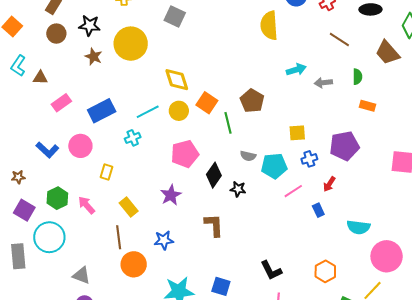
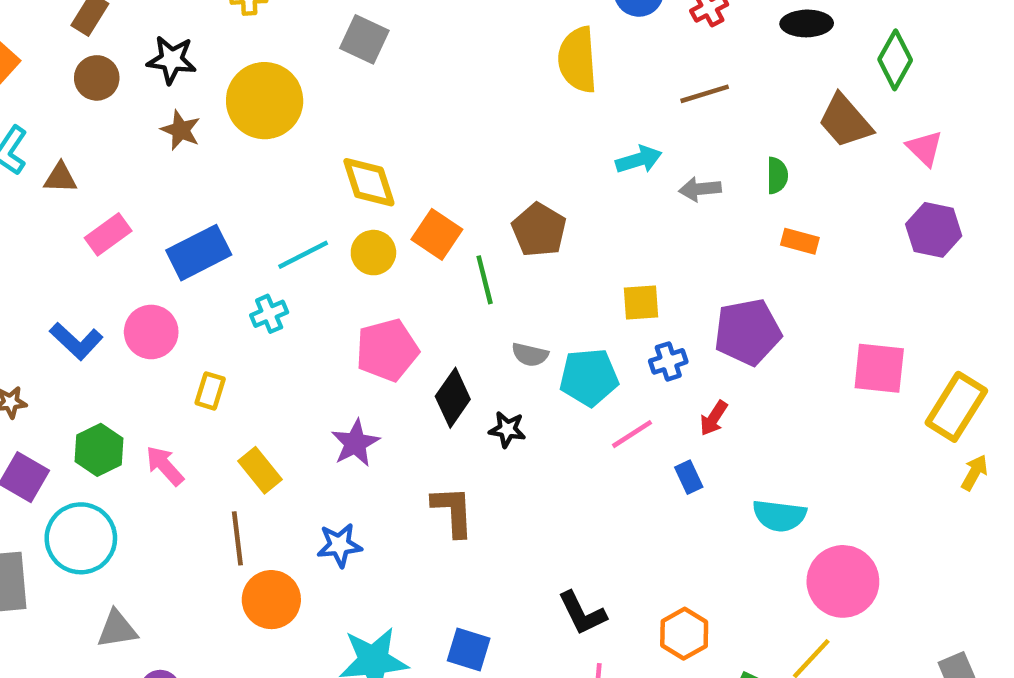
brown line: (339, 40) -> (705, 94), moved, turned -50
orange hexagon: (325, 271) -> (684, 634), moved
gray triangle: (81, 275) -> (117, 629), moved, turned -30

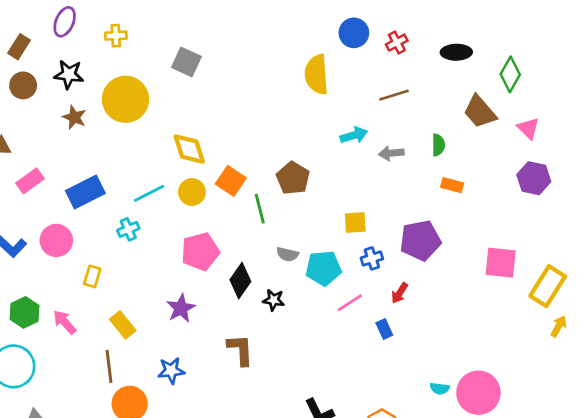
cyan semicircle: (779, 516) -> (440, 389), moved, size x0.6

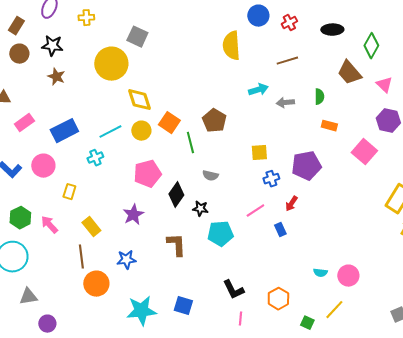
yellow circle: (126, 99) -> (111, 64), moved
pink square: (501, 263) -> (364, 152), moved, turned 35
cyan pentagon: (323, 268) -> (220, 234), moved
pink circle: (478, 393) -> (348, 276), size x0.7

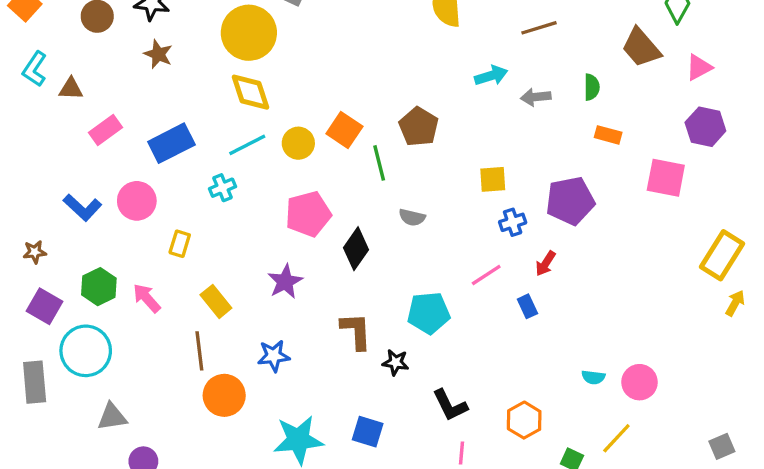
pink triangle: (384, 85) -> (699, 67), turned 48
yellow diamond: (139, 100) -> (251, 92), moved
pink square: (364, 152) -> (666, 178), turned -30
black star: (200, 209) -> (396, 362), moved

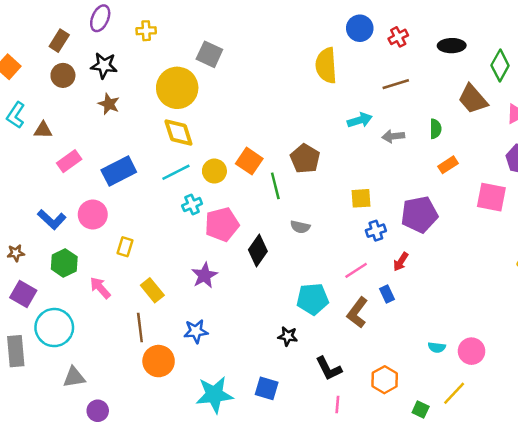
orange rectangle: (608, 135) -> (448, 165), turned -48
cyan cross: (223, 188) -> (192, 205), moved
green hexagon: (99, 287) -> (64, 263), moved
brown L-shape: (356, 331) -> (357, 313), moved, turned -140

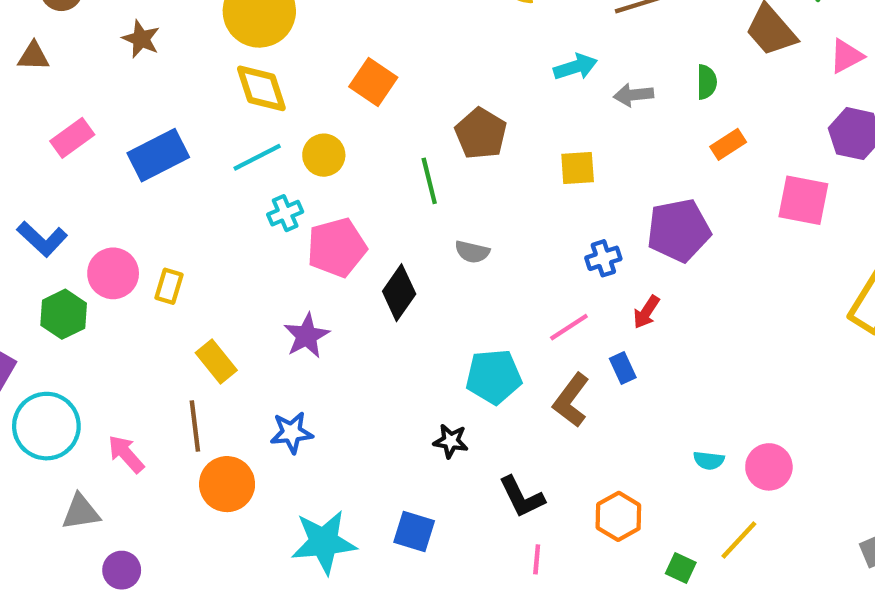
brown triangle: (43, 130) -> (34, 56), moved
orange square: (249, 161) -> (373, 82), moved
yellow square: (361, 198) -> (578, 168), moved
pink circle: (93, 215) -> (113, 273), moved
pink arrow: (100, 288) -> (126, 454), moved

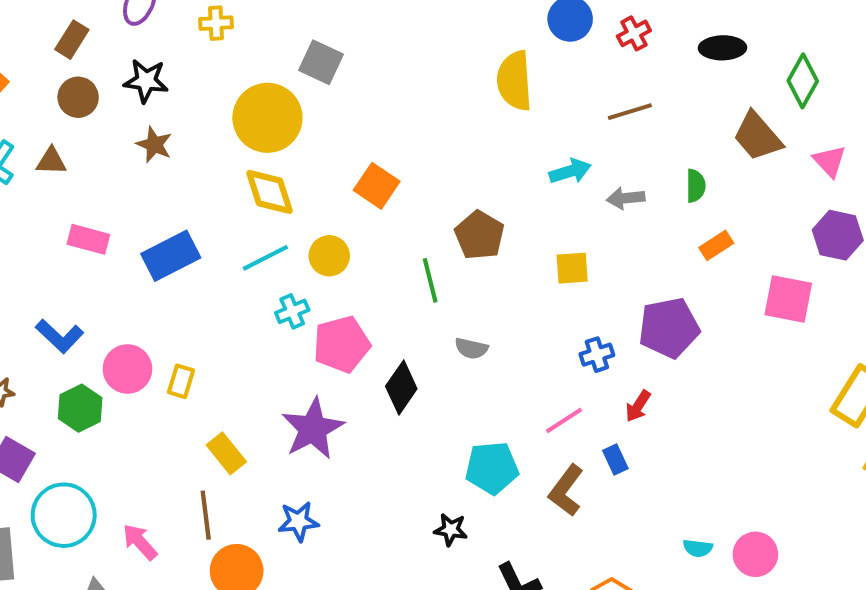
pink triangle: (846, 56) -> (830, 161), turned -45
pink rectangle: (72, 138) -> (88, 239), turned 51
purple star: (307, 336) -> (313, 429), size x1.4

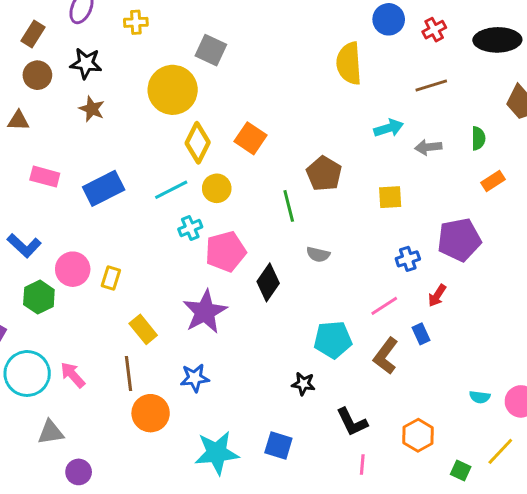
black ellipse: (722, 48) -> (497, 40), size x1.4
yellow diamond: (270, 192) -> (198, 143), moved, turned 45
pink arrow: (140, 542) -> (73, 375), moved

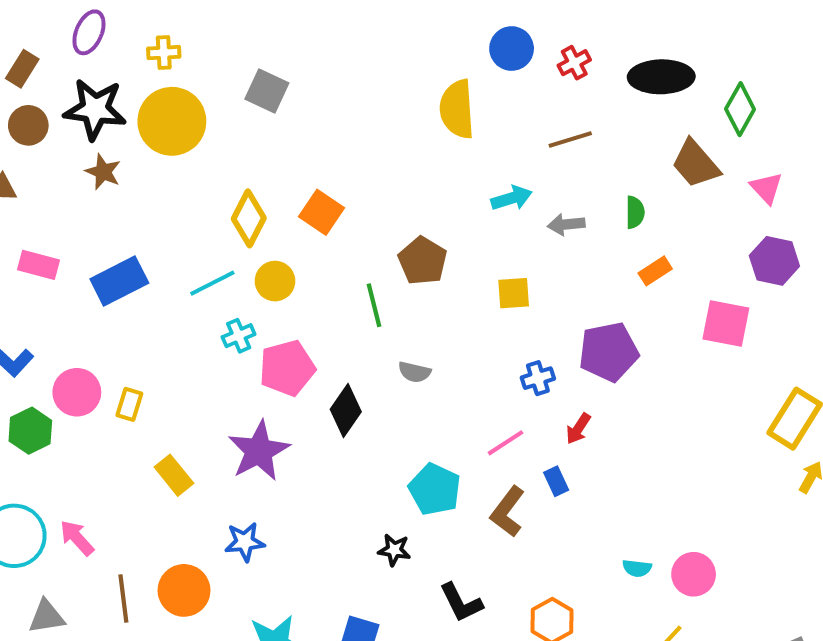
black star: (86, 63) -> (95, 109), size x1.4
yellow circle: (173, 90) -> (172, 121), moved
cyan pentagon: (333, 340) -> (435, 489), turned 30
brown line: (129, 373) -> (123, 599), moved

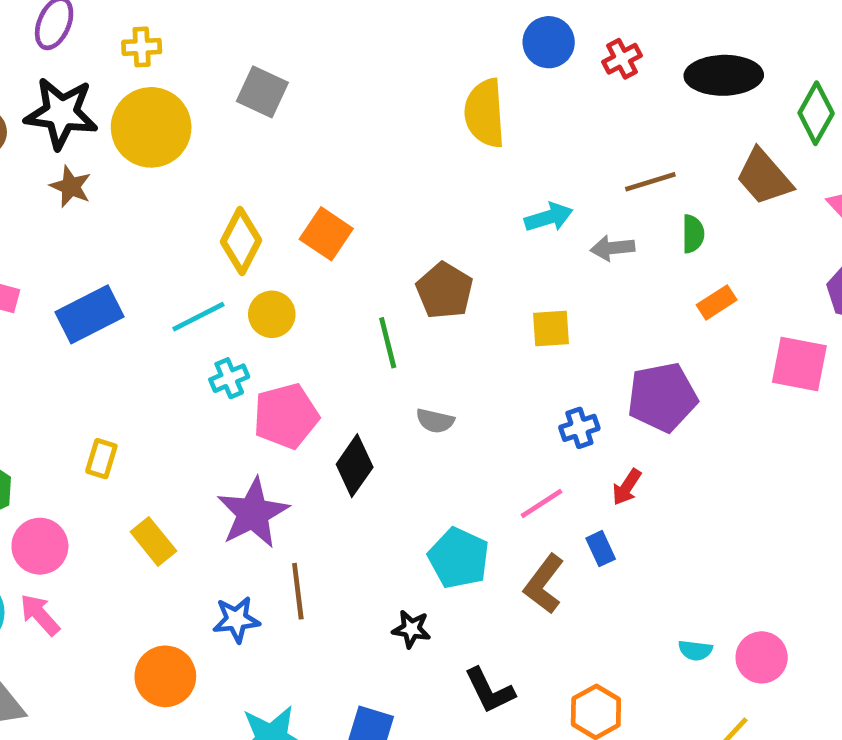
brown line: (570, 140) -> (650, 182), moved
pink circle: (77, 392) -> (40, 546), moved
brown line: (123, 599) -> (298, 591), moved

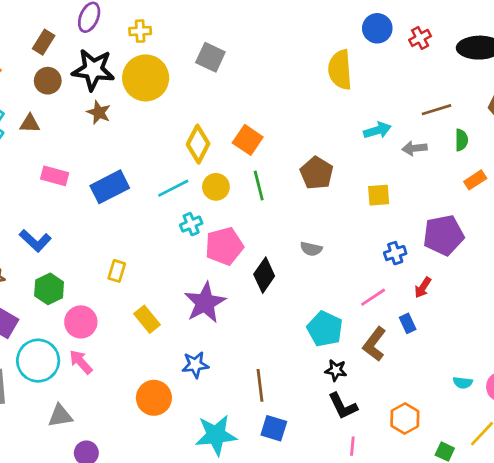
green line: (388, 343) -> (259, 185), moved
brown line: (298, 591) -> (260, 385), moved
black star: (411, 629) -> (336, 370), moved

